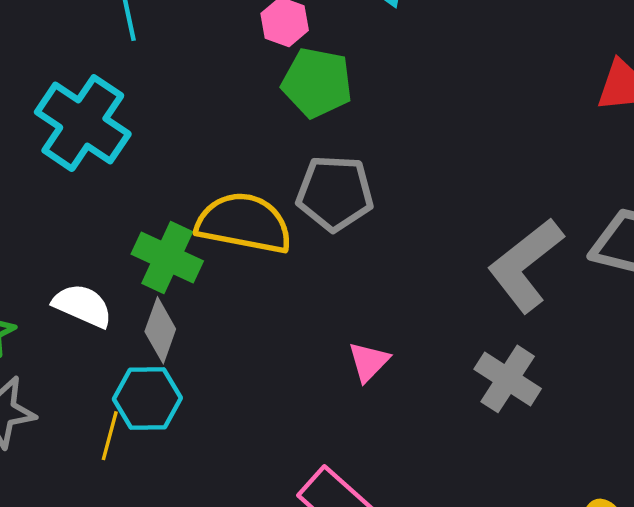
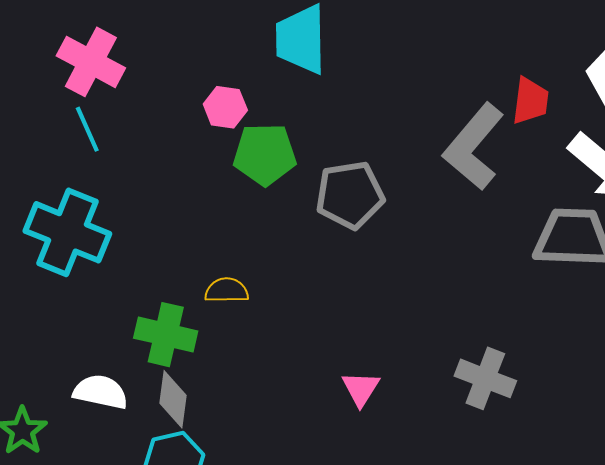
gray pentagon: (335, 193) -> (350, 195), moved
yellow semicircle: (244, 223) -> (227, 290), size x0.5
gray L-shape: (525, 265) -> (474, 147), moved

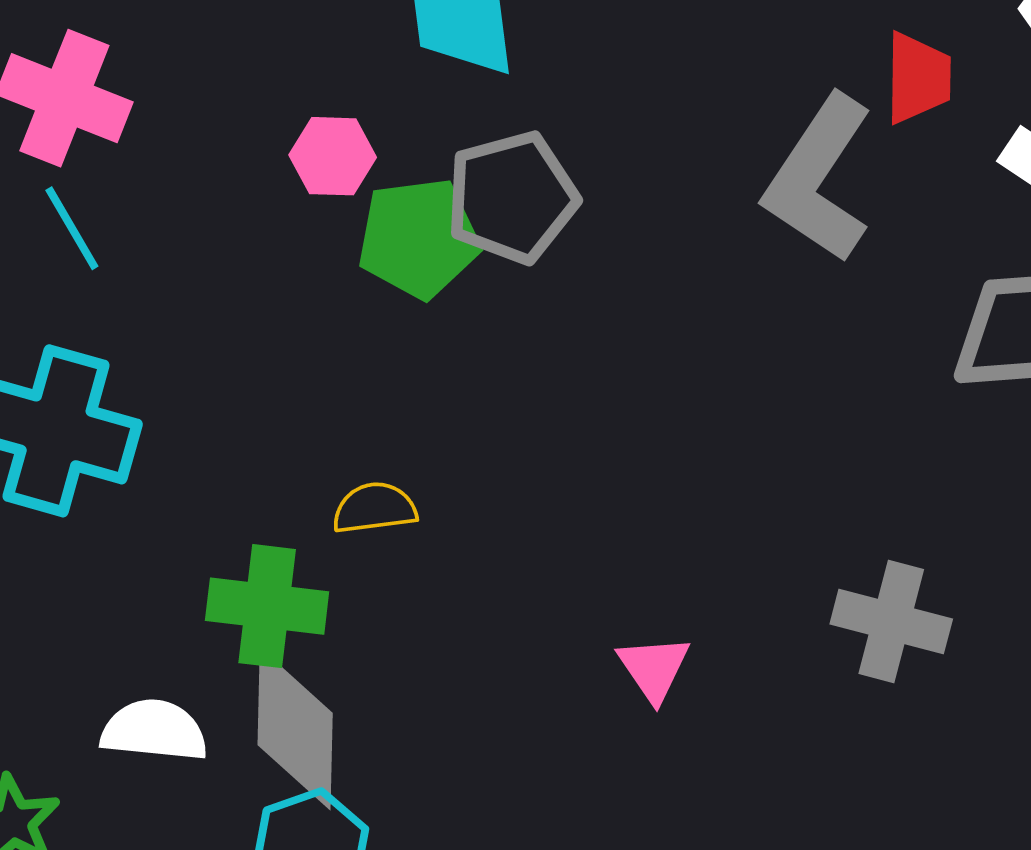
gray pentagon: (350, 195) -> (512, 197), moved
gray diamond: (173, 399) -> (295, 729), size x1.5

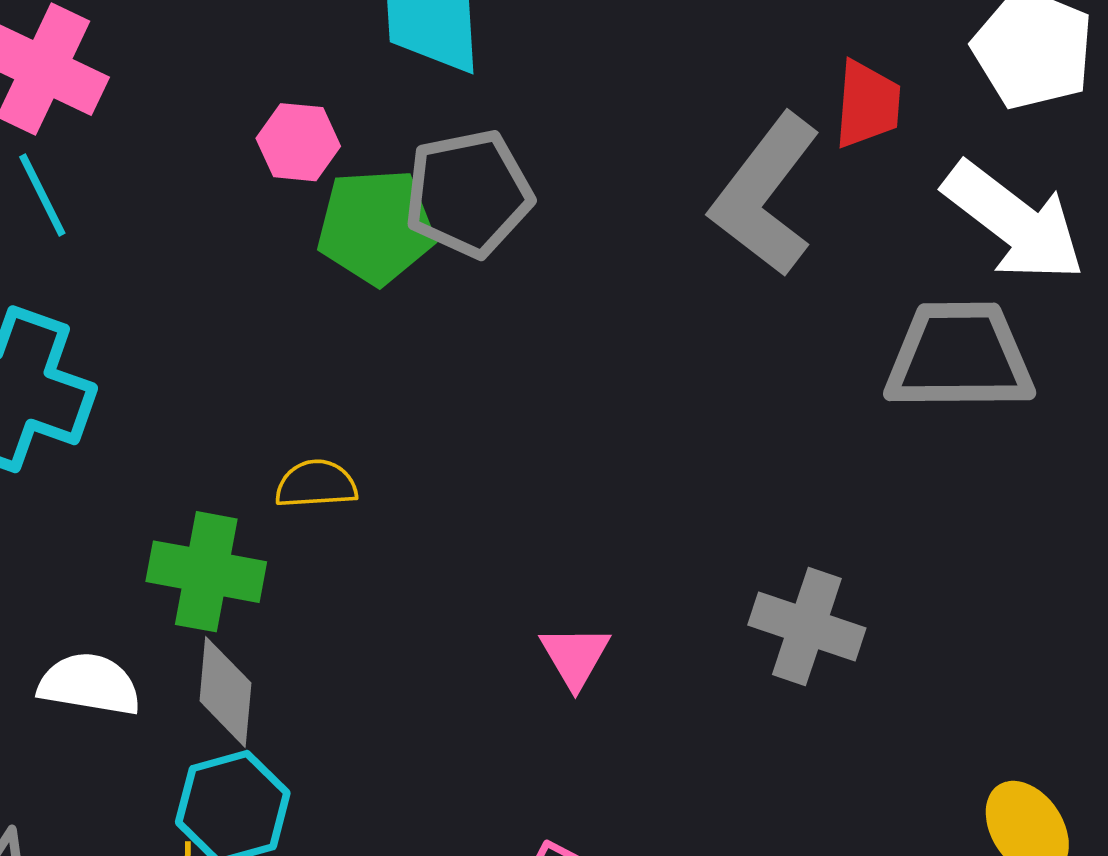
gray diamond: (295, 729) -> (225, 692), size x0.7

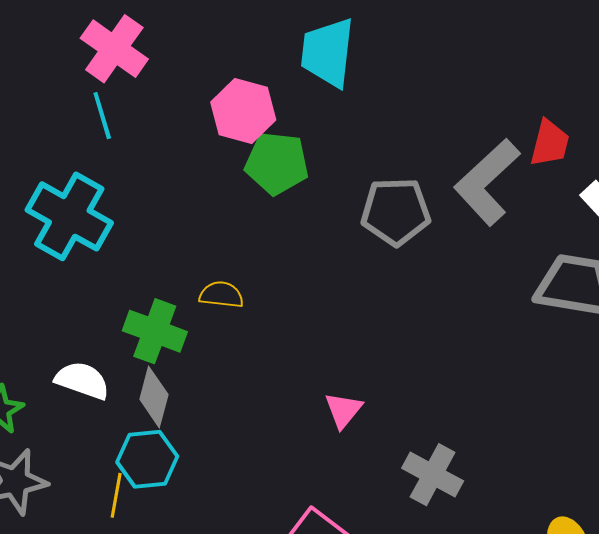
pink hexagon: (298, 142) -> (243, 111), size x1.5
gray pentagon: (468, 193) -> (396, 212), moved
gray cross: (807, 627) -> (433, 475), moved

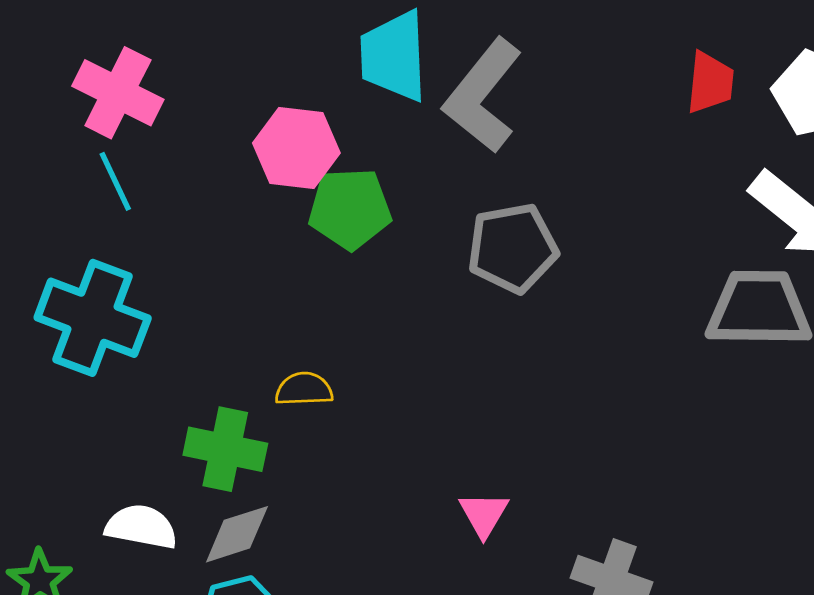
red trapezoid: (550, 143) -> (710, 83), moved
gray L-shape: (487, 182) -> (483, 96), moved
gray diamond: (154, 397) -> (237, 534), turned 66

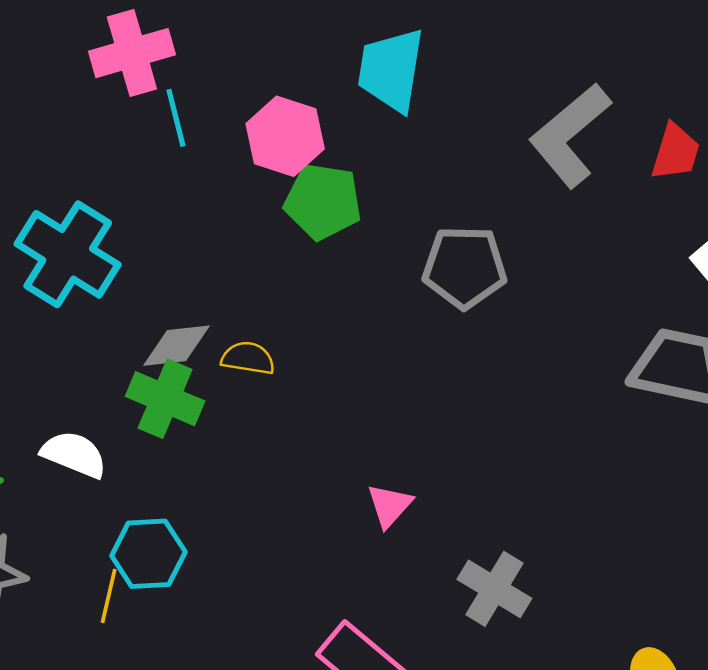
pink cross: (118, 93) -> (132, 53), turned 36
gray L-shape: (483, 96) -> (570, 135), moved
cyan line: (115, 181) -> (176, 118), moved
gray diamond: (237, 534) -> (176, 346), moved

